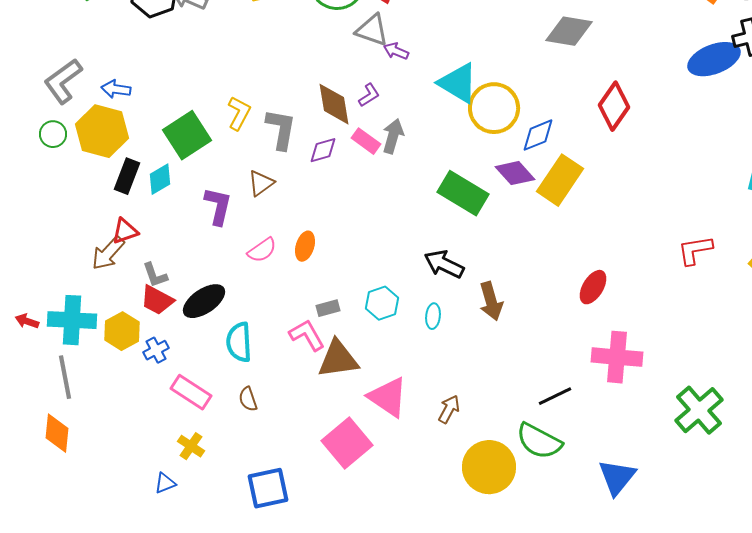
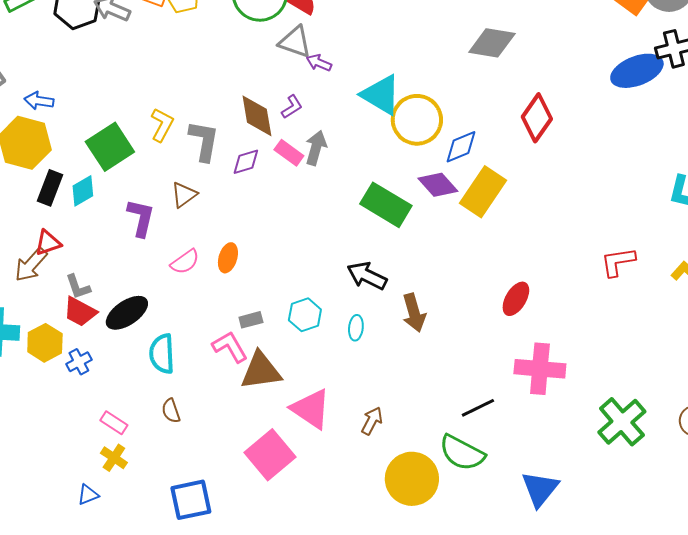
pink rectangle: (191, 392) -> (114, 423), moved, size x0.7

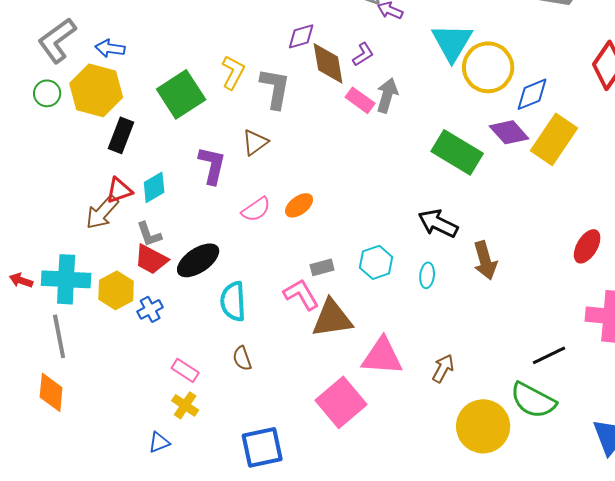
cyan triangle: (381, 95) -> (452, 42), turned 30
purple diamond: (246, 162) -> (301, 36), moved
cyan diamond: (83, 191) -> (154, 187), moved
orange ellipse: (228, 258) -> (299, 205), turned 36
pink triangle: (311, 409) -> (382, 356), turned -30

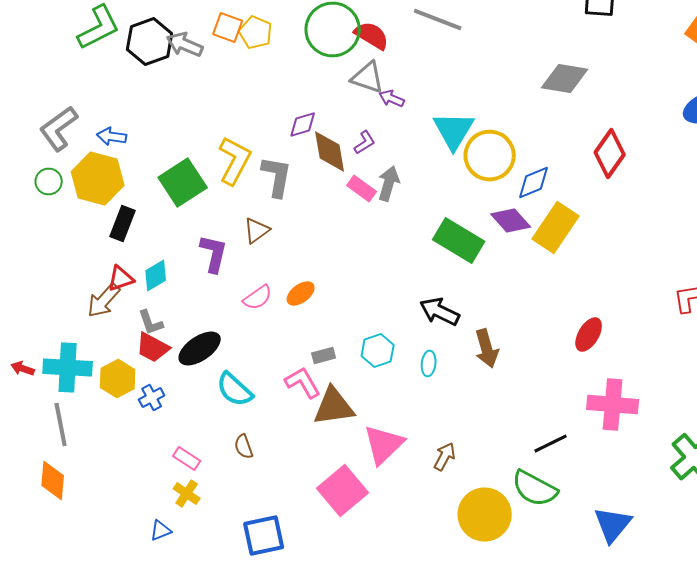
yellow L-shape: (233, 72) -> (235, 160), size x1.4
cyan semicircle: (233, 301) -> (235, 390), turned -45
pink triangle: (382, 356) -> (384, 444), turned -48

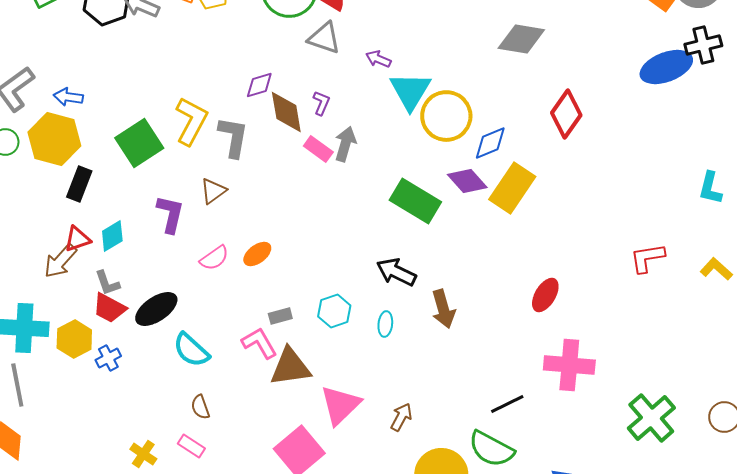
purple arrow: (392, 98) -> (378, 59), moved
purple L-shape: (365, 142) -> (321, 103), turned -35
pink rectangle: (187, 458) -> (191, 446), moved

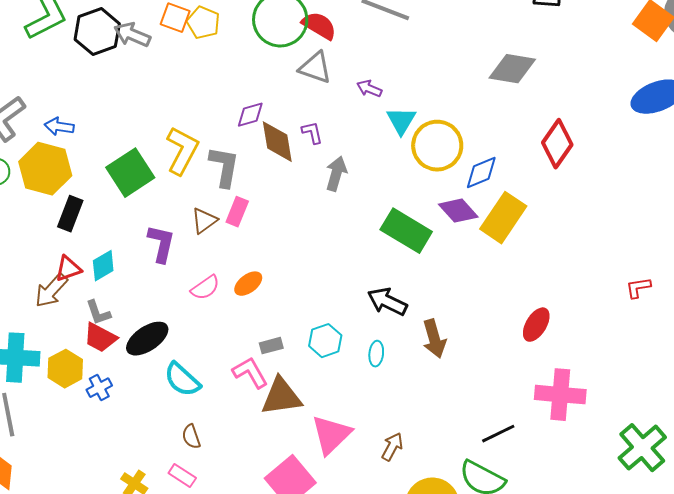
cyan triangle: (410, 91) -> (401, 121), size x0.7
purple L-shape: (321, 103) -> (312, 133), turned -35
pink rectangle: (318, 149) -> (237, 212), moved, turned 76
red L-shape: (647, 258) -> (638, 288), size x0.7

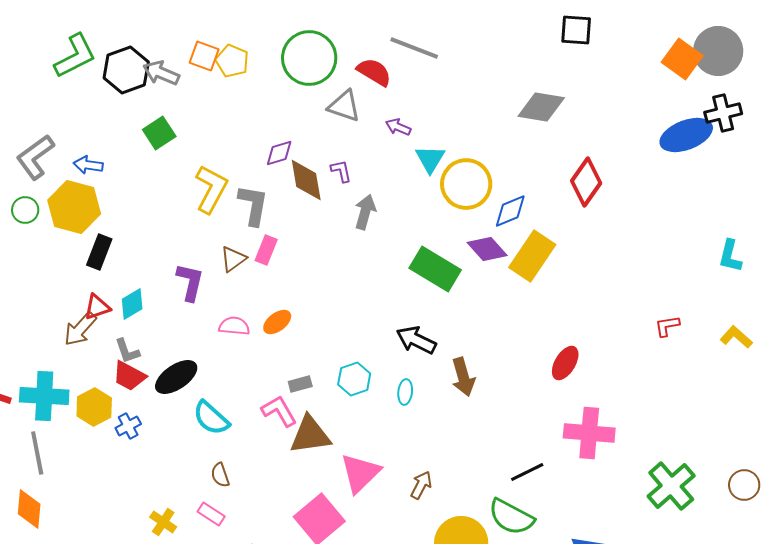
red semicircle: (319, 26) -> (374, 72), moved
green square: (130, 173) -> (159, 133), moved, size x0.7
pink semicircle: (205, 288) -> (234, 326), turned -140

